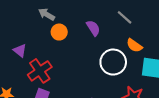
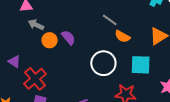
purple semicircle: (93, 28) -> (68, 38), moved
orange semicircle: (134, 45) -> (122, 36), moved

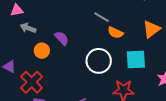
orange circle: (50, 40) -> (42, 51), moved

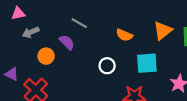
gray line: (101, 17) -> (79, 23), moved
gray arrow: (28, 28) -> (31, 32), turned -42
white circle: (99, 61) -> (107, 66), size x0.6

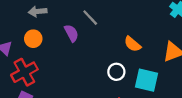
orange circle: (46, 56) -> (33, 39), moved
white circle: (107, 66) -> (116, 72), moved

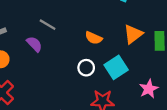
cyan square: (146, 80) -> (116, 67), turned -30

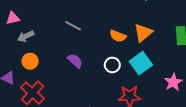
orange triangle: (133, 34) -> (143, 33), moved
purple semicircle: (34, 44) -> (75, 61), moved

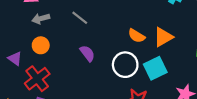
gray line: (73, 26) -> (80, 18), moved
white circle: (112, 65) -> (125, 65), size x1.5

